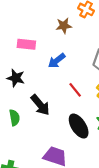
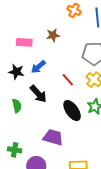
brown star: (64, 26) -> (53, 35), moved
blue arrow: (57, 61) -> (38, 67), moved

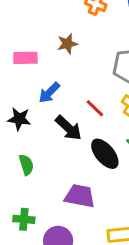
black star: (16, 72) -> (19, 119), moved
black arrow: (38, 94) -> (69, 128), moved
green semicircle: (17, 106) -> (26, 165), moved

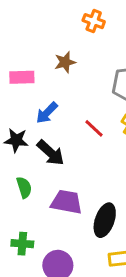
black arrow: (69, 128) -> (51, 153), moved
black ellipse: (105, 154) -> (105, 220), moved, turned 60
purple trapezoid: (80, 196) -> (67, 202), moved

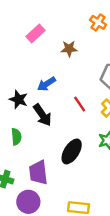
pink rectangle: (22, 77) -> (36, 33), moved, turned -54
purple trapezoid: (67, 202) -> (38, 173), moved, turned -120
black ellipse: (105, 220) -> (72, 151), moved

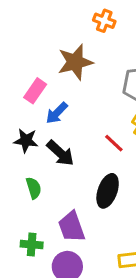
pink rectangle: (36, 33) -> (35, 91), moved
brown star: (69, 49) -> (75, 62), size x1.6
red line: (80, 104) -> (114, 143), moved

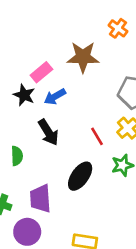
black star: (26, 140) -> (24, 95), moved

